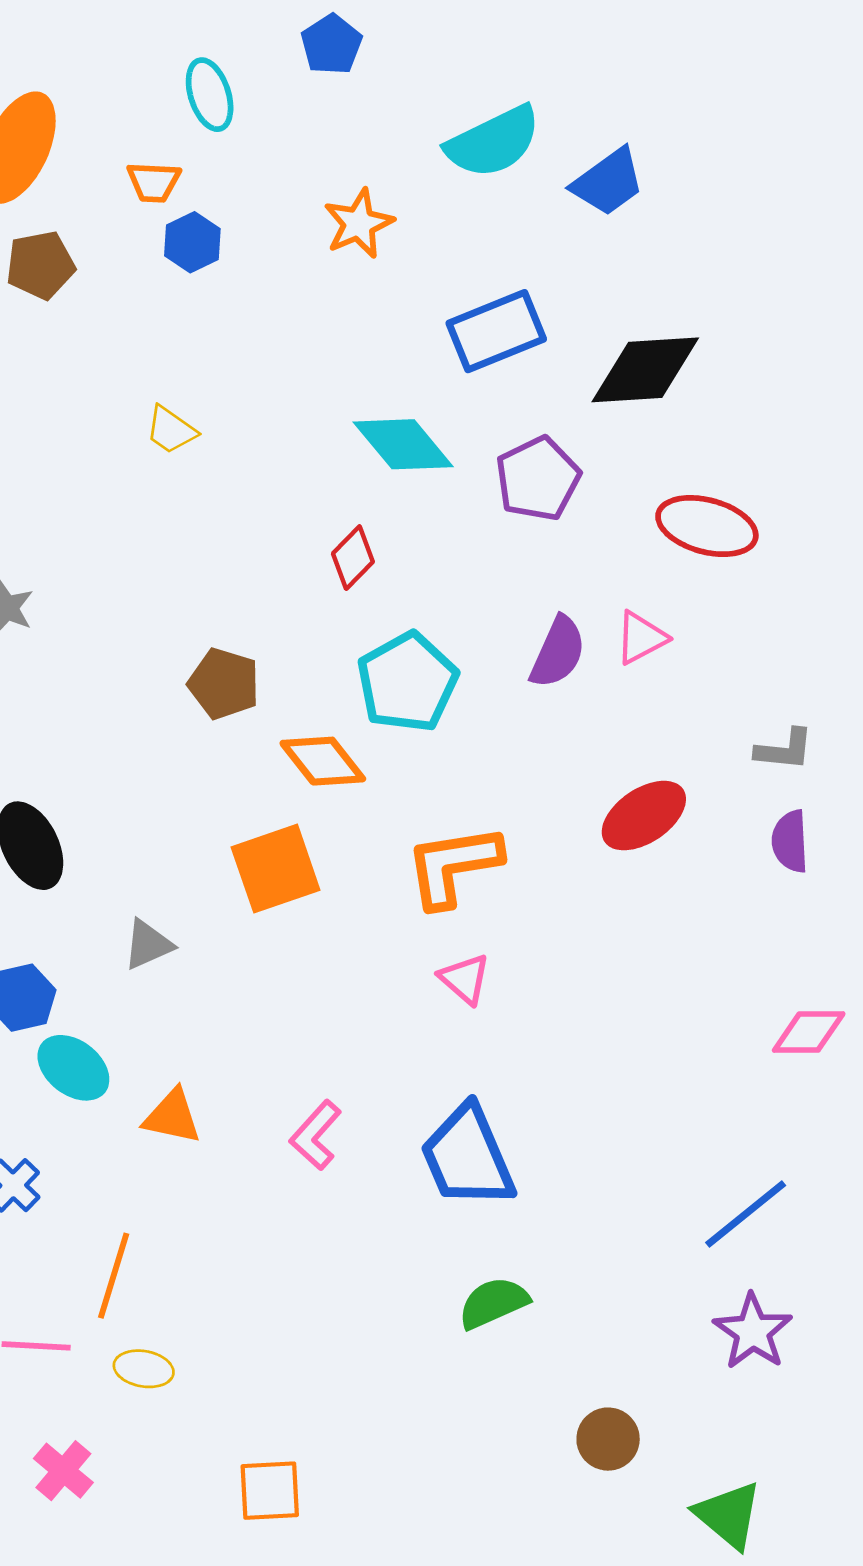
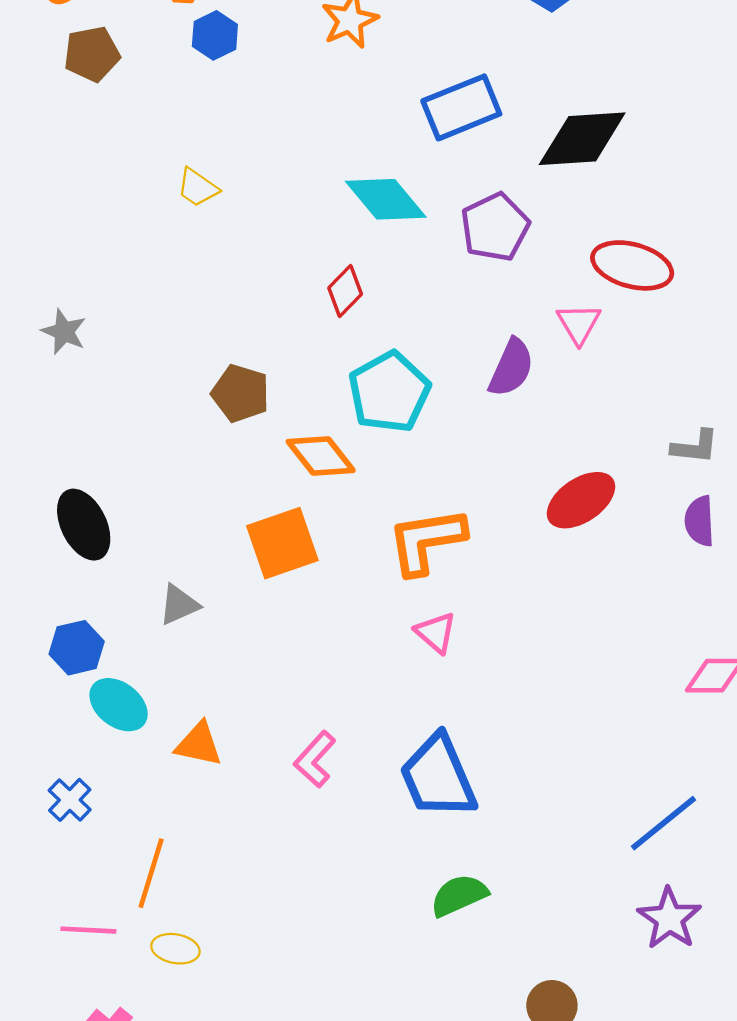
pink triangle: (641, 638) -> (579, 324), moved, turned -33

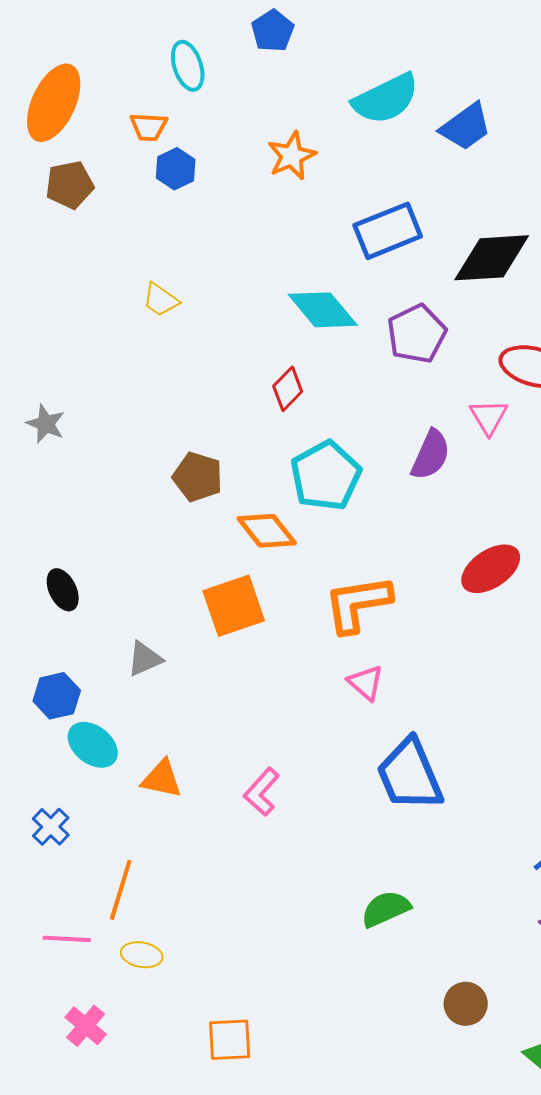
black ellipse: (84, 525) -> (63, 590), size x0.7
blue trapezoid: (438, 777) -> (410, 775), moved

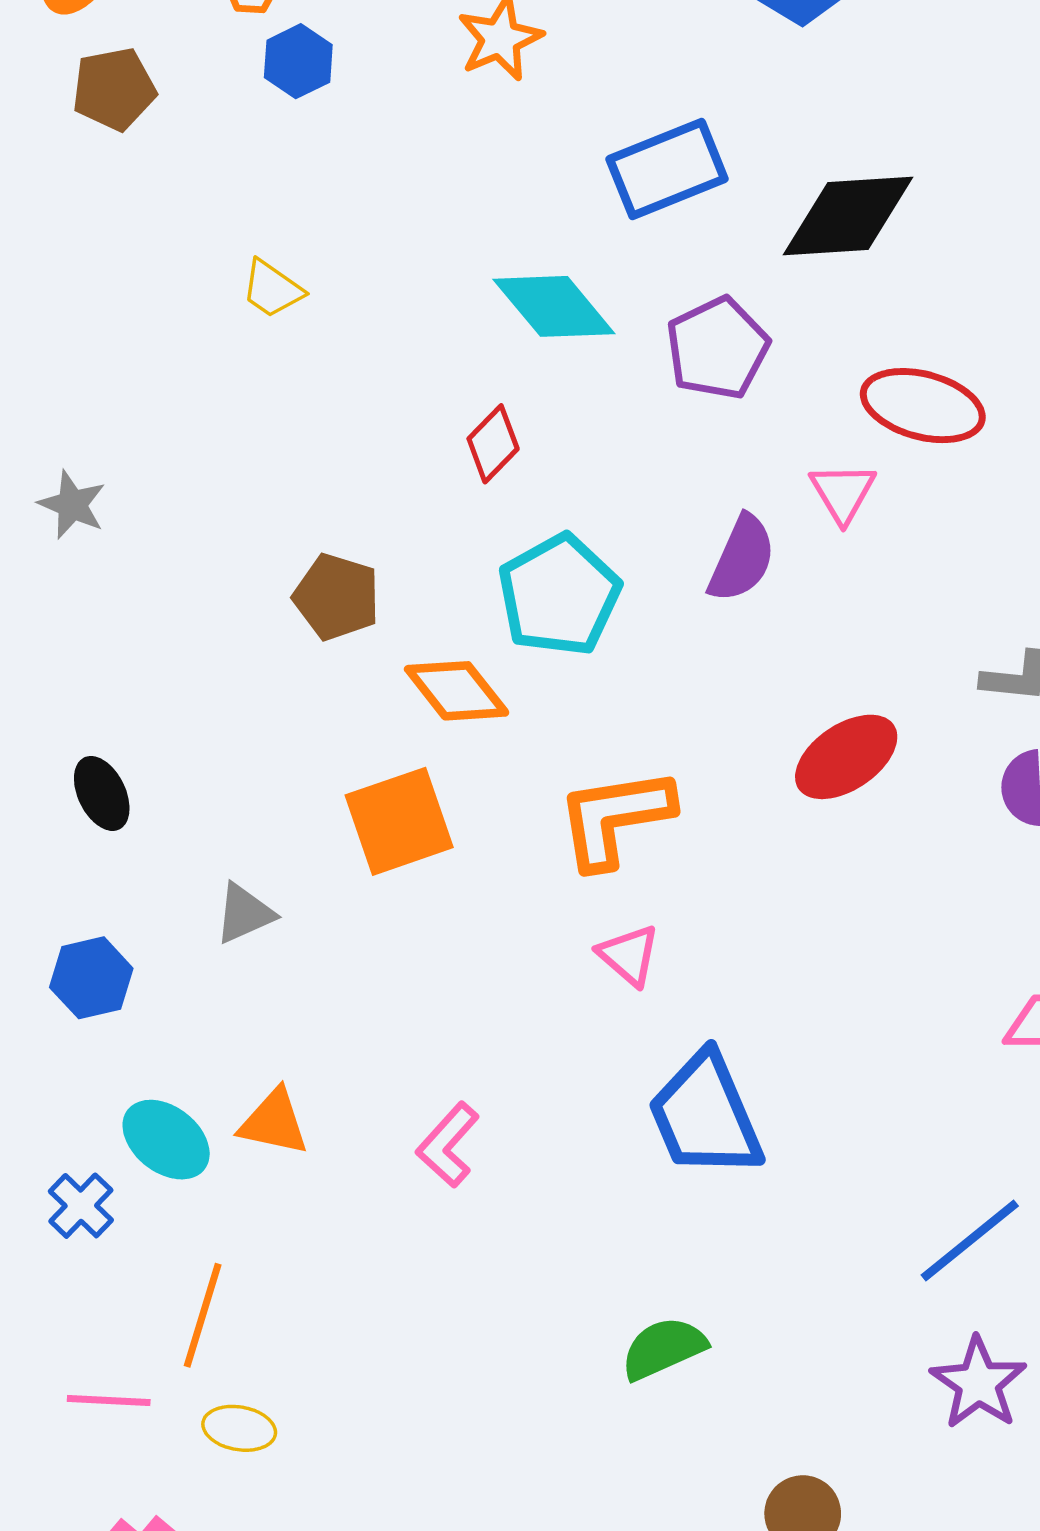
cyan ellipse: (93, 745) -> (166, 1140), moved

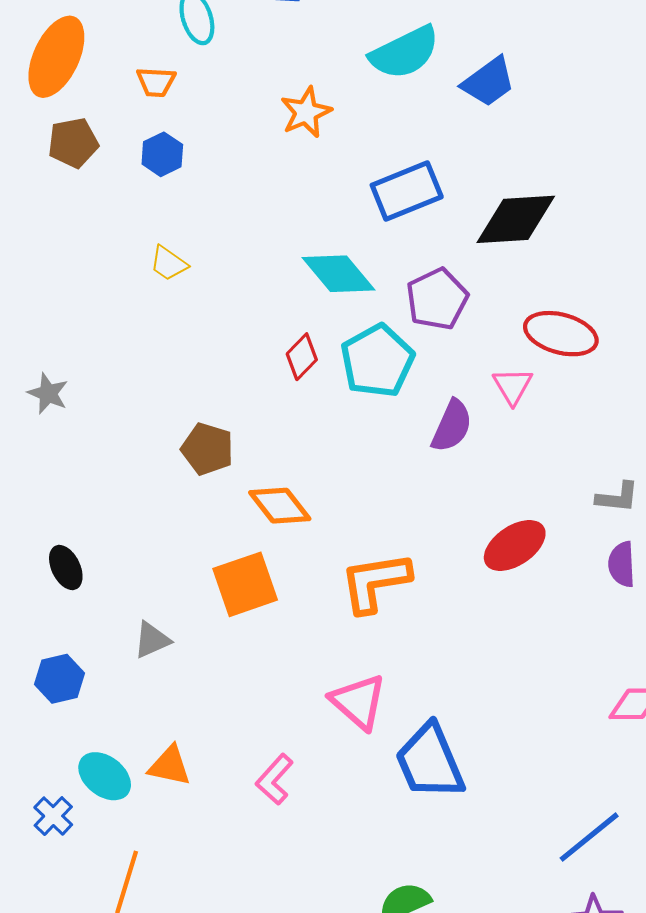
blue hexagon: (298, 61) -> (162, 154), moved
cyan pentagon: (559, 595) -> (377, 361), moved
pink triangle: (629, 955) -> (358, 702), moved, size x1.5

